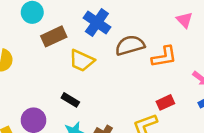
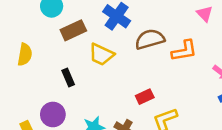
black rectangle: (70, 100) -> (68, 77), moved, turned 36
red rectangle: (165, 102) -> (145, 97), moved

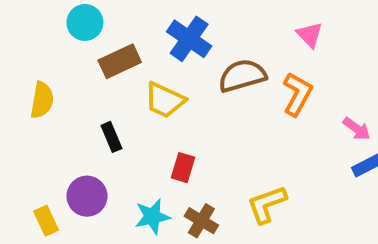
pink triangle: (205, 14) -> (310, 35), moved
orange L-shape: (184, 51) -> (297, 94), turned -52
red rectangle: (145, 97) -> (183, 168), moved, turned -48

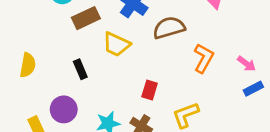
orange L-shape: (297, 94) -> (204, 58), moved
yellow semicircle: (42, 100) -> (28, 65), moved
red rectangle: (183, 168) -> (150, 90), moved

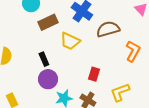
purple circle: (64, 109) -> (48, 79), moved

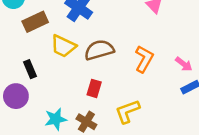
brown semicircle: (108, 29) -> (99, 50), moved
purple circle: (48, 79) -> (16, 96), moved

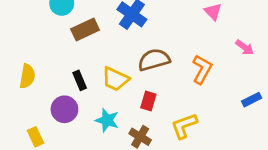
yellow trapezoid: (63, 46) -> (115, 79), moved
pink arrow: (184, 64) -> (245, 47), moved
cyan star: (56, 119) -> (107, 120), moved, turned 30

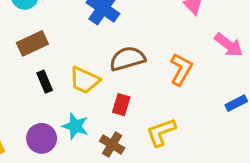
brown rectangle: (85, 29) -> (32, 43), moved
pink arrow: (245, 47) -> (229, 45), size x1.4
purple circle: (64, 109) -> (42, 138), moved

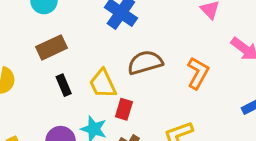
yellow trapezoid: (84, 80) -> (103, 84), turned 40
red rectangle: (121, 105) -> (124, 109), moved

